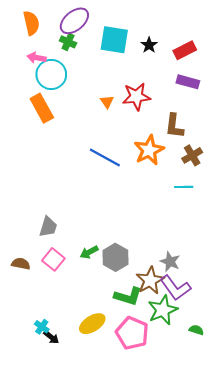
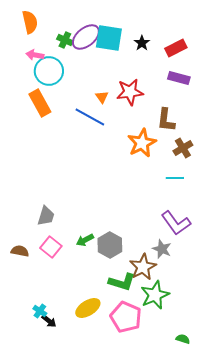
purple ellipse: (74, 21) -> (86, 37), moved
blue line: (105, 158) -> (90, 117), moved
purple L-shape: (175, 288) -> (176, 223), moved
green semicircle: (196, 330) -> (183, 339), moved

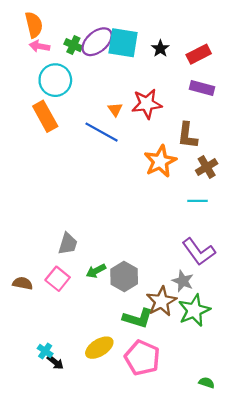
pink arrow: (35, 55) -> (40, 46), moved
gray trapezoid: (46, 216) -> (68, 244), moved
green star: (155, 295) -> (194, 310), moved

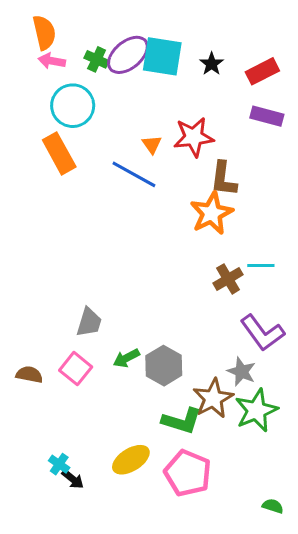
brown L-shape: (187, 135) -> (224, 179), moved
brown cross: (207, 167) -> (228, 279), moved

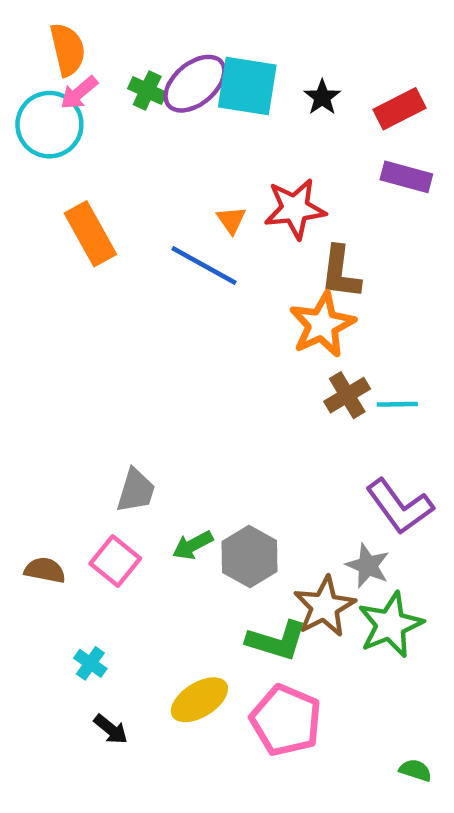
pink arrow: (52, 61) -> (79, 93), turned -50
cyan circle: (73, 106) -> (49, 125), moved
brown cross: (228, 279) -> (347, 395), moved
cyan cross: (59, 464) -> (90, 663), moved

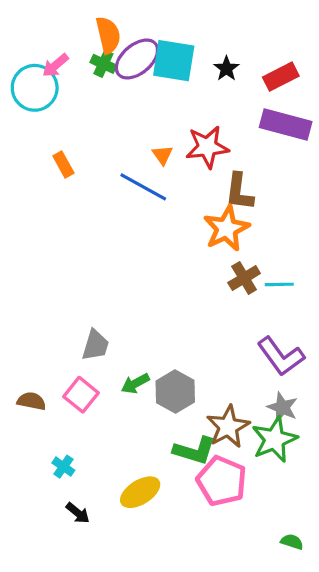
orange semicircle: (68, 50) -> (108, 35), moved
purple rectangle: (406, 177) -> (286, 125), size x1.4
orange rectangle: (90, 234) -> (63, 165), size x0.6
gray star: (368, 566) -> (282, 407), moved
pink pentagon: (286, 720) -> (222, 481), moved

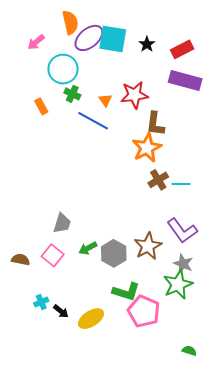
green cross: (103, 64) -> (72, 94), moved
cyan circle: (35, 88) -> (63, 69), moved
brown star: (228, 427) -> (148, 246), moved
cyan cross: (63, 467) -> (41, 302), turned 32
black arrow: (78, 513) -> (61, 311), moved

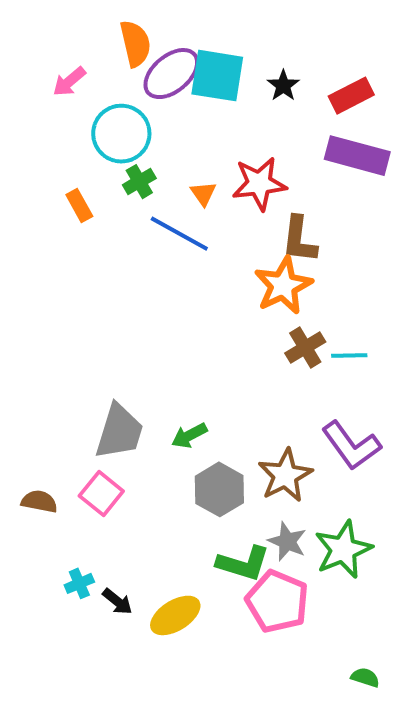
green cross: (72, 94) -> (139, 182), turned 35
gray trapezoid: (62, 223) -> (119, 431), size x1.4
green arrow: (88, 248) -> (189, 435), moved
gray star: (183, 264) -> (287, 541), moved

